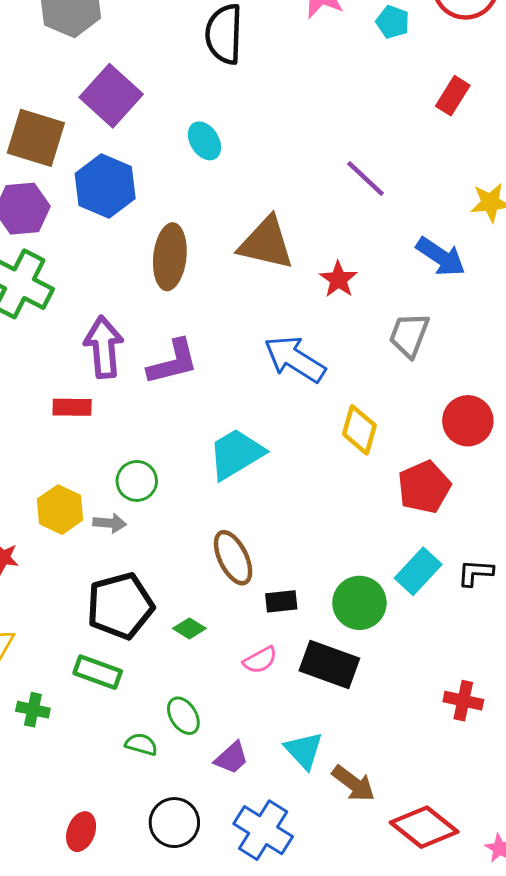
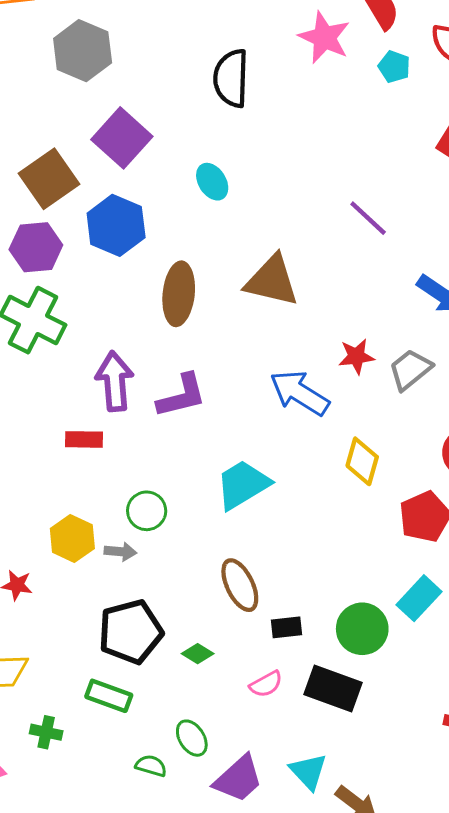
brown square: (36, 138) -> (49, 179), turned 38
red star: (338, 279) -> (356, 356), moved, turned 30
gray trapezoid: (409, 335) -> (410, 370), turned 30
purple trapezoid: (232, 758) -> (238, 779), size x1.5

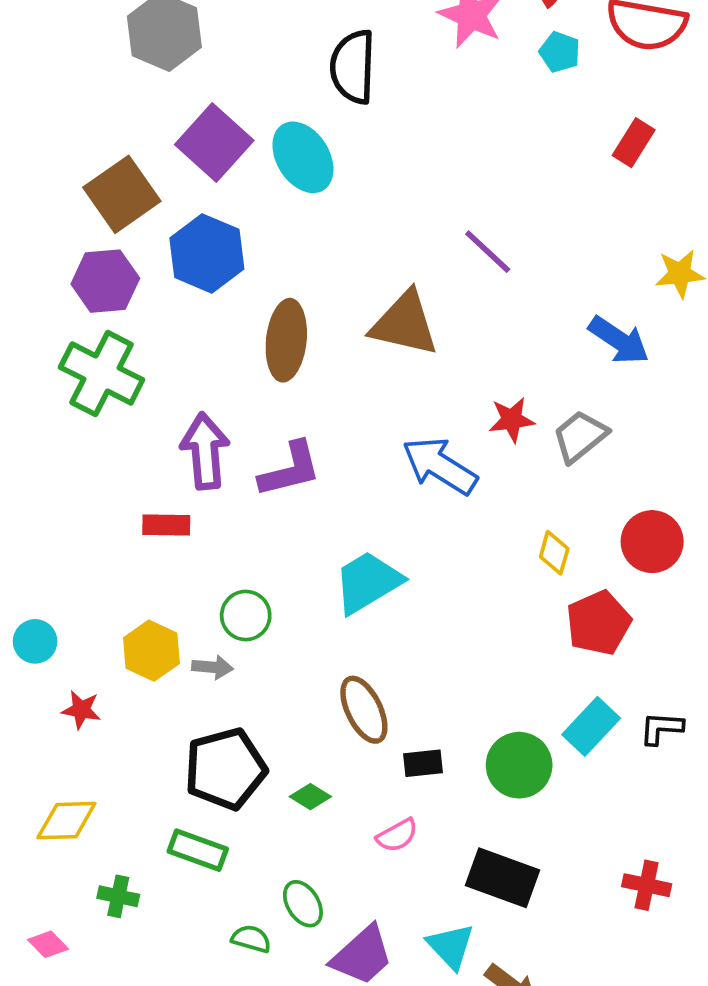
cyan ellipse: (212, 182) -> (303, 157), moved, size x1.5
purple line: (368, 218) -> (488, 252), moved
yellow diamond: (362, 461) -> (554, 553), moved, size x0.7
black rectangle: (333, 689) -> (502, 878), moved

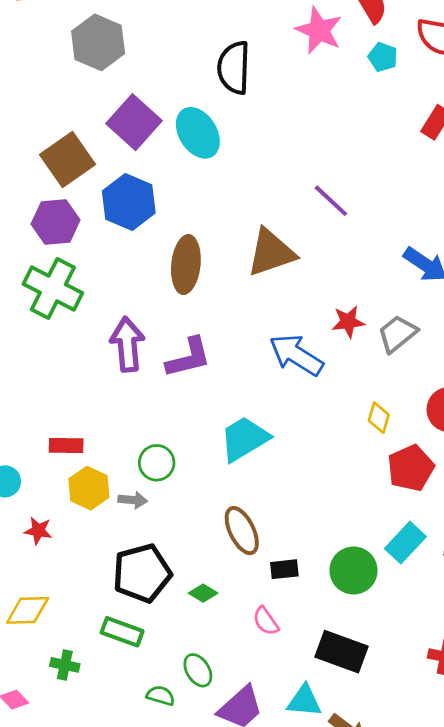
brown triangle: (405, 324) -> (271, 253), turned -32
red rectangle: (166, 525) -> (66, 445), moved
pink semicircle: (397, 835) -> (266, 621), turned 84
cyan triangle: (451, 946) -> (304, 701), turned -42

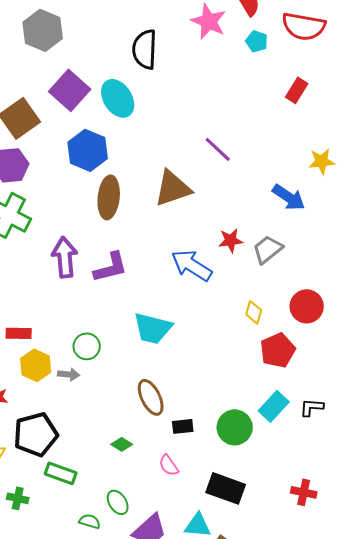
blue hexagon: (129, 202) -> (88, 150), moved
cyan trapezoid: (244, 439) -> (153, 328), turned -135
black pentagon: (142, 573) -> (36, 434), moved

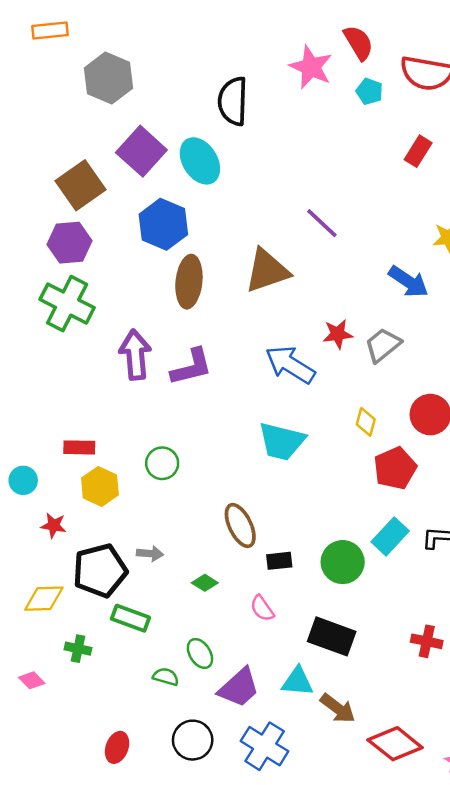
cyan trapezoid: (153, 328) -> (282, 441), moved
gray arrow: (69, 374) -> (150, 554), moved

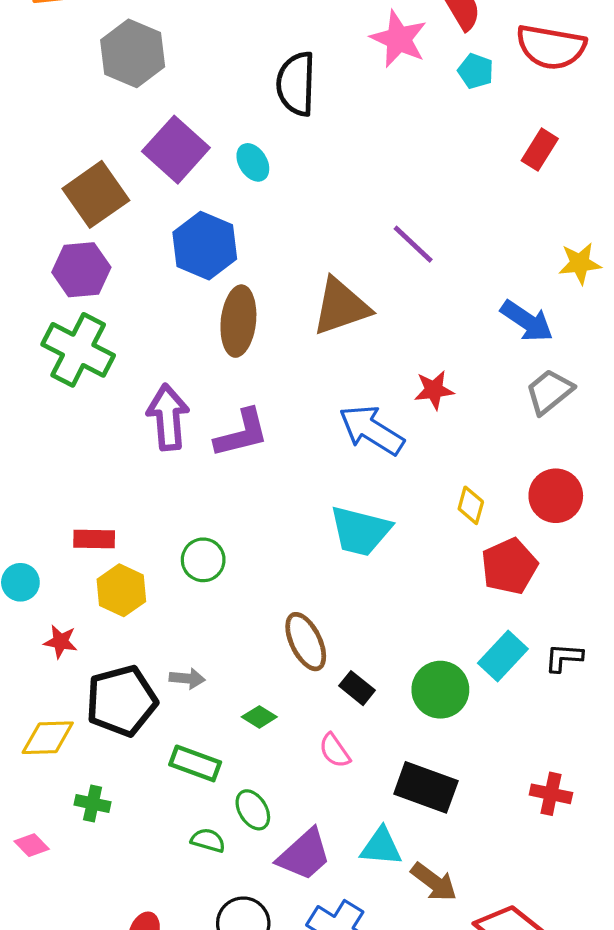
cyan ellipse: (200, 161) -> (253, 162), size x0.6
gray trapezoid: (383, 345) -> (549, 392), moved
black rectangle: (279, 561) -> (357, 688), turned 45
green rectangle: (130, 618) -> (195, 763), moved

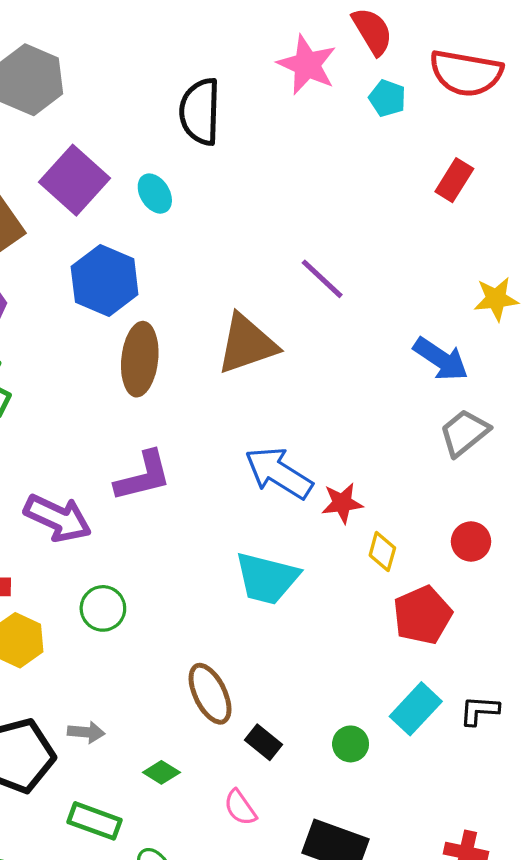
red star: (434, 390) -> (342, 503), moved
purple arrow: (168, 417) -> (58, 518), moved, turned 120
red circle: (556, 496) -> (471, 542), size x0.7
green circle: (440, 690) -> (351, 744), size x0.6

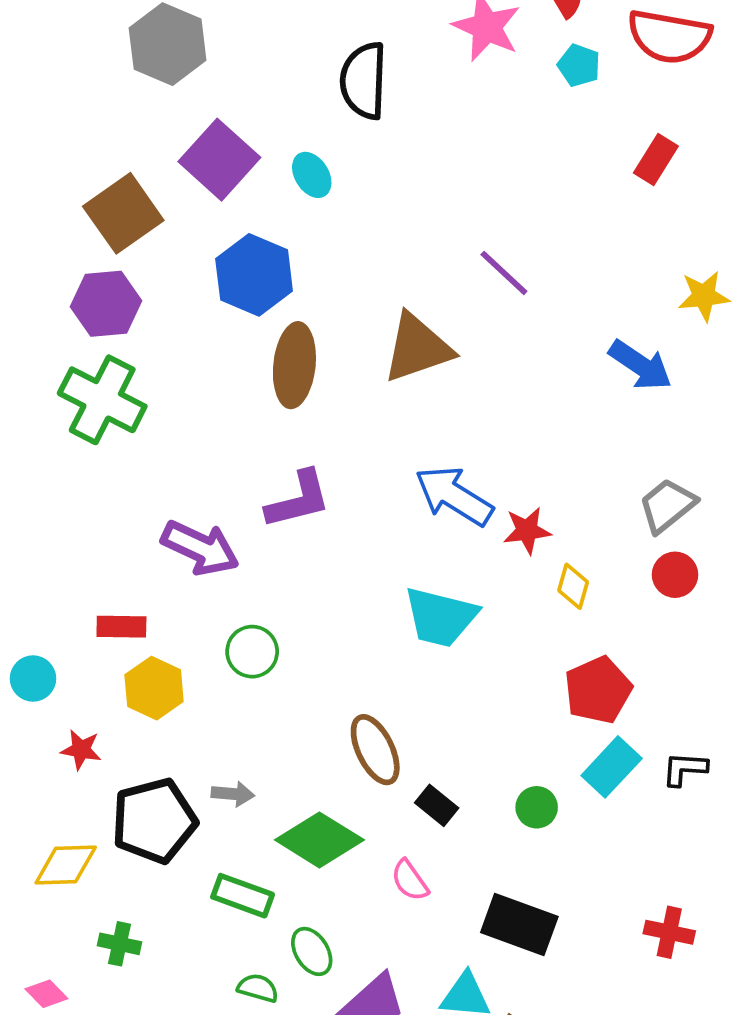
gray trapezoid: (464, 433) -> (667, 506), moved
red pentagon: (422, 615) -> (598, 690), moved
green diamond: (161, 772) -> (319, 840), size x2.0

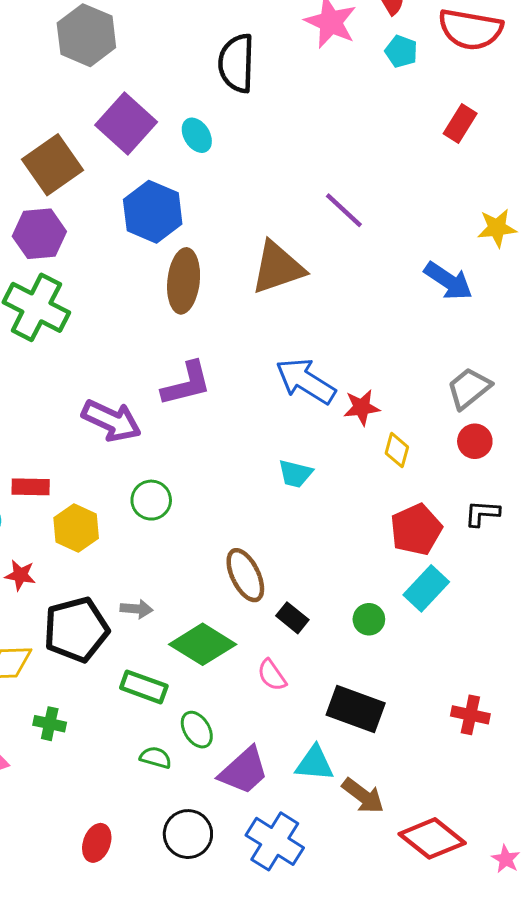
cyan trapezoid: (441, 617) -> (295, 474), size x0.6
red rectangle: (121, 627) -> (31, 487), moved
black L-shape: (685, 769) -> (482, 513), moved

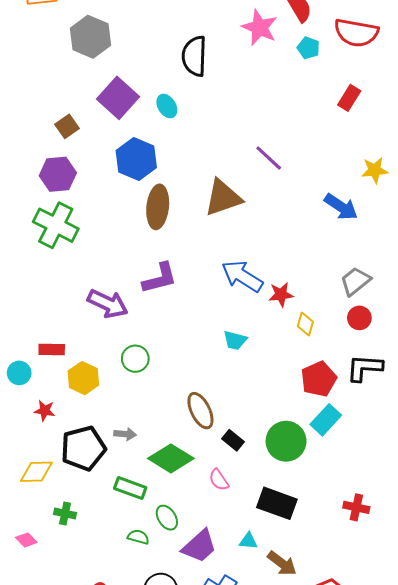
brown square: (53, 165) -> (67, 126), size x0.6
black L-shape: (482, 513) -> (364, 368), size x1.5
green circle: (369, 619) -> (286, 441), size x1.8
cyan triangle: (314, 763) -> (248, 541), size x0.7

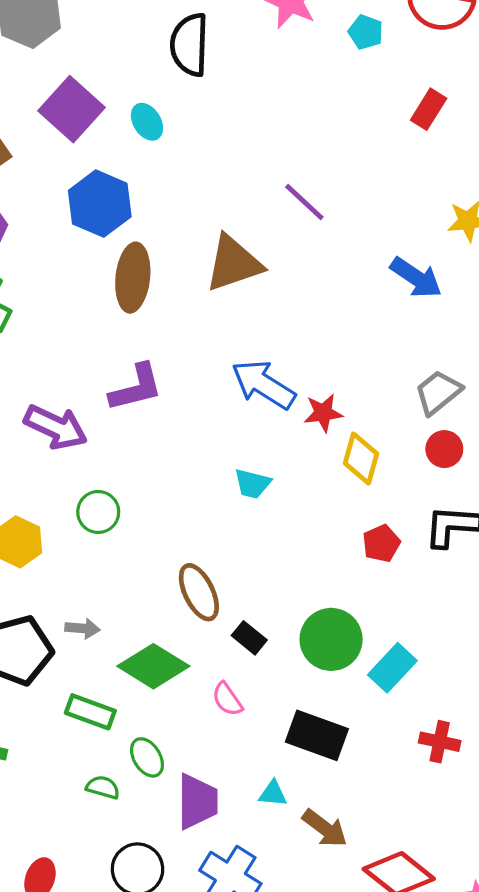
yellow diamond: (305, 324) -> (361, 458), size x1.4
red pentagon: (319, 379) -> (381, 543), size x0.7
cyan rectangle: (326, 420) -> (392, 668), moved
purple trapezoid: (199, 546) -> (197, 801), turned -48

